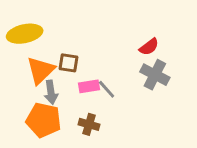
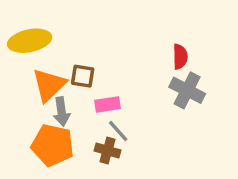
red semicircle: (149, 47) -> (180, 57), turned -54
gray line: (107, 89) -> (118, 131), moved

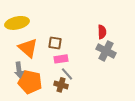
brown square: (83, 76) -> (55, 43), moved
orange triangle: (49, 85) -> (28, 48), turned -35
gray arrow: (61, 112) -> (19, 70), moved

